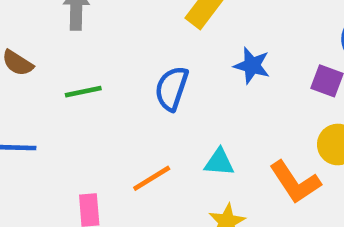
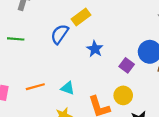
blue semicircle: (172, 88) -> (60, 34), moved

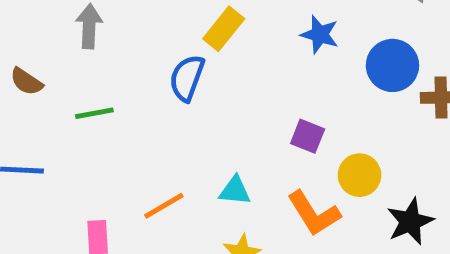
blue star: (95, 49) -> (320, 34), moved
purple square: (127, 65) -> (308, 136), moved

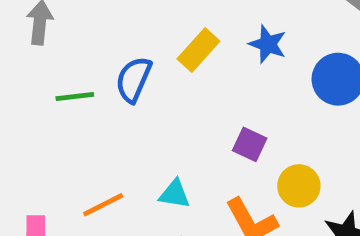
yellow rectangle: (224, 29) -> (198, 50), moved
green line: (94, 113) -> (75, 96), moved

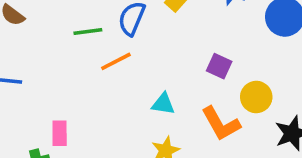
orange line: (103, 205) -> (116, 61), moved

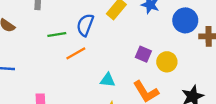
yellow circle: (256, 97) -> (167, 62), moved

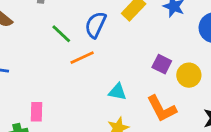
green line: (57, 34) -> (61, 34), turned 48

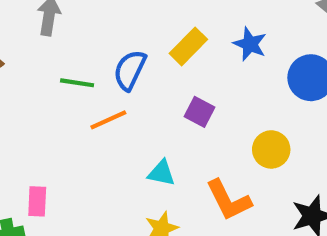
green line: (61, 34) -> (77, 83), turned -35
purple square: (162, 64) -> (199, 112), moved

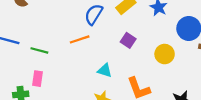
green line: (77, 83) -> (39, 50), moved
yellow circle: (271, 149) -> (165, 54), moved

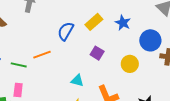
orange line: (80, 39) -> (42, 55), moved

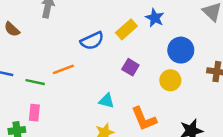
blue star: (123, 23) -> (155, 18), moved
blue semicircle: (66, 31) -> (92, 41), turned -144
blue circle: (150, 40) -> (181, 50), moved

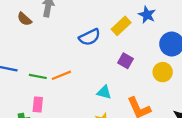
brown semicircle: (12, 29) -> (24, 19), moved
orange line: (63, 69) -> (61, 75), moved

